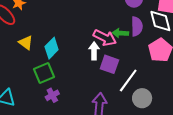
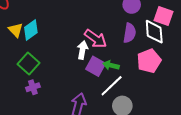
green arrow: (120, 33) -> (111, 65), moved
cyan diamond: (52, 48) -> (31, 30), moved
green square: (44, 73) -> (28, 63), turned -35

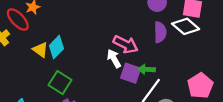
white diamond: (154, 32) -> (186, 26), turned -35
white arrow: (82, 50) -> (114, 59), turned -30
pink pentagon: (149, 61) -> (200, 86), moved

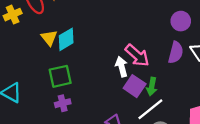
green arrow: (147, 69) -> (152, 87), turned -98
green square: (60, 82) -> (60, 76), turned 30

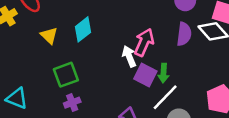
cyan diamond: (66, 39) -> (83, 29), moved
pink arrow: (137, 55) -> (144, 42), turned -100

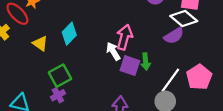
purple semicircle: (184, 34) -> (174, 36), moved, turned 60
white line: (165, 97) -> (170, 80), moved
purple cross: (72, 103) -> (58, 95), moved

